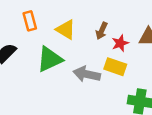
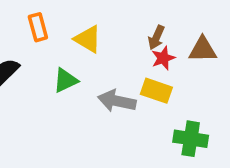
brown arrow: (102, 31) -> (156, 37), moved
green triangle: (50, 59) -> (65, 80), size x0.7

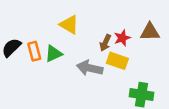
orange rectangle: (38, 27) -> (34, 51), moved
brown arrow: (156, 37) -> (105, 43), moved

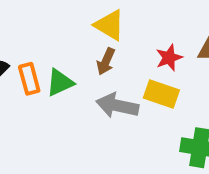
yellow triangle: (69, 25) -> (110, 25), moved
brown arrow: (105, 43) -> (106, 61), moved

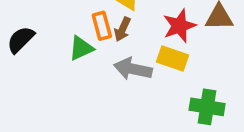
red star: (169, 58) -> (179, 26), size x1.4
orange rectangle: (29, 79) -> (102, 26), moved

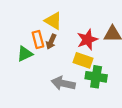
gray arrow: (133, 69) -> (63, 83), moved
green cross: (207, 107) -> (96, 77), moved

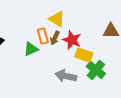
red star: (87, 39) -> (72, 40), moved, turned -30
green cross: (96, 77) -> (96, 70), turned 30

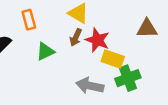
orange rectangle: (43, 36) -> (29, 20), moved
green cross: (96, 70) -> (128, 78), turned 30

